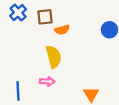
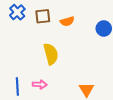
orange semicircle: (62, 30) -> (67, 21), moved
pink arrow: (47, 81) -> (40, 84), moved

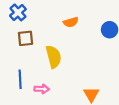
brown square: (43, 16) -> (26, 38), moved
blue line: (17, 86) -> (20, 79), moved

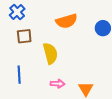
orange semicircle: (71, 22) -> (67, 21), size x1.5
pink arrow: (42, 89) -> (57, 84), moved

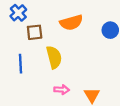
brown square: (24, 36) -> (35, 32), moved
blue line: (19, 75) -> (20, 64), moved

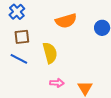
brown square: (35, 32) -> (22, 37), moved
blue line: (20, 64) -> (19, 59), turned -60

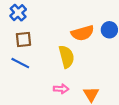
orange semicircle: (66, 21) -> (83, 33), moved
yellow semicircle: (50, 53) -> (66, 57), moved

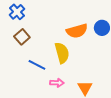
brown square: (23, 39) -> (22, 37), turned -35
blue line: (20, 63) -> (37, 65), moved

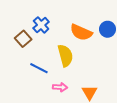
blue cross: (17, 12) -> (41, 25), moved
orange semicircle: (77, 31) -> (81, 32), turned 40

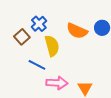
yellow semicircle: (65, 56) -> (52, 46), moved
pink arrow: (60, 87) -> (57, 83), size x1.5

